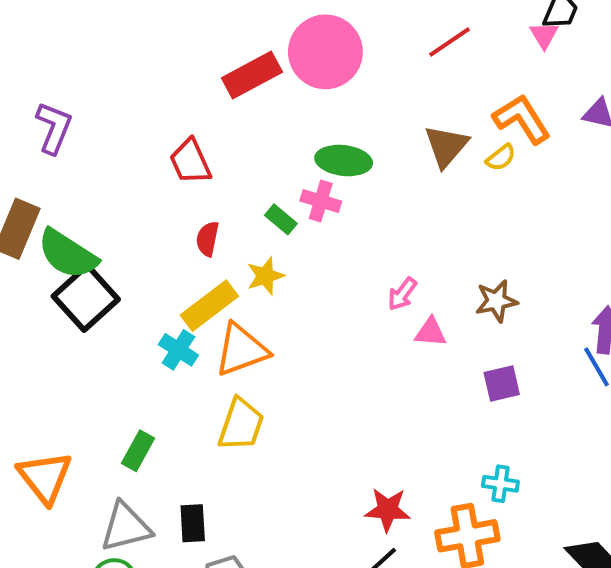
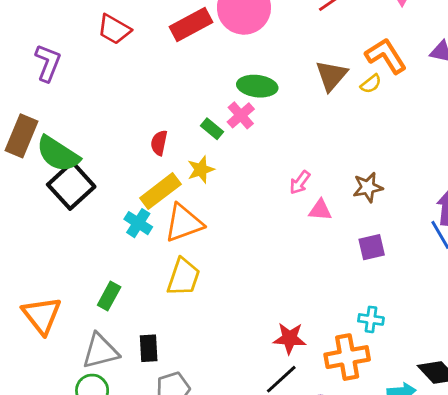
red trapezoid: (190, 162) -> (114, 29), moved, turned -36
pink cross: (321, 201) -> (241, 115), turned 32

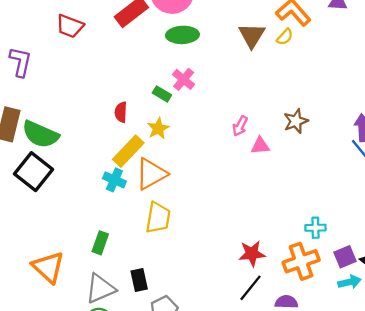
green ellipse: (257, 86) -> (182, 35), moved
black square: (71, 186) -> (34, 172), moved
purple square: (372, 247) -> (345, 257), moved

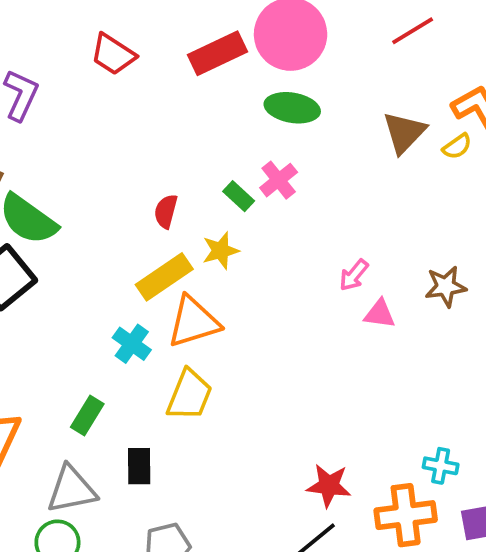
cyan cross: (114, 180) -> (132, 344), moved
black rectangle: (139, 280) -> (139, 466), moved

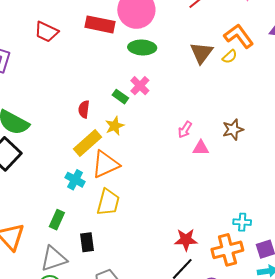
red rectangle: (217, 53) -> (100, 24), turned 44

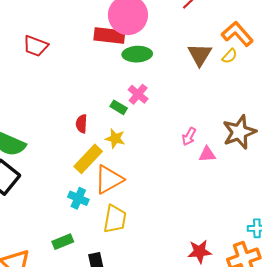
red rectangle: (100, 24) -> (109, 35), moved
yellow star: (115, 126) -> (115, 138), turned -30
brown star: (233, 129) -> (239, 132), size x1.5
green rectangle: (57, 220) -> (63, 242), turned 48

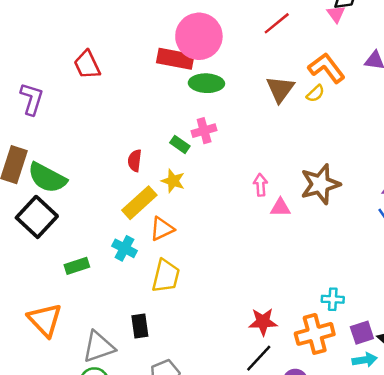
red trapezoid: (36, 46) -> (87, 65), turned 40
pink cross: (138, 94) -> (204, 131), turned 30
pink arrow: (189, 136) -> (261, 185), turned 144
orange triangle: (109, 180) -> (162, 229), size x0.7
green rectangle: (63, 242) -> (77, 266), moved

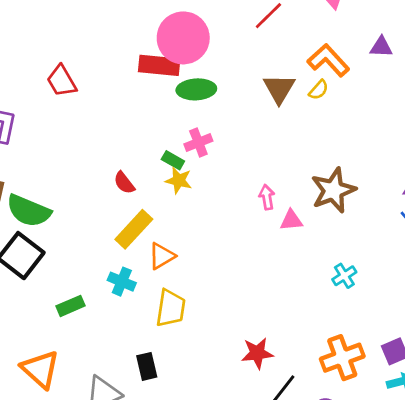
red semicircle: (135, 161) -> (124, 183), turned -40
yellow star: (173, 181) -> (179, 181), moved
cyan cross: (333, 299) -> (344, 276), moved, turned -30
red star: (263, 322) -> (257, 353), moved

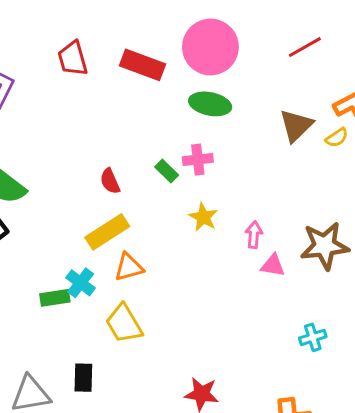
red rectangle: (159, 65) -> (142, 65), moved
yellow star: (179, 181) -> (203, 217), moved
green rectangle: (71, 306) -> (55, 298), moved
yellow trapezoid: (171, 308) -> (124, 324), turned 126

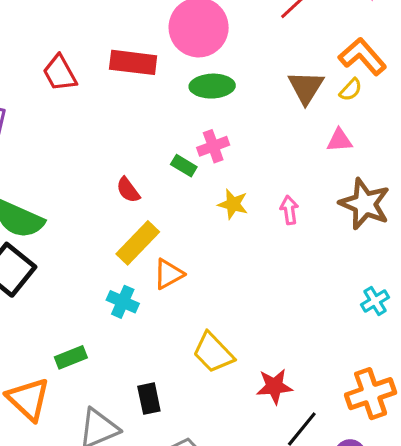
brown star: (325, 246) -> (365, 204), turned -30
pink triangle: (273, 265) -> (339, 140), moved
green rectangle: (55, 298) -> (71, 357), moved
yellow trapezoid: (124, 324) -> (213, 353), moved

